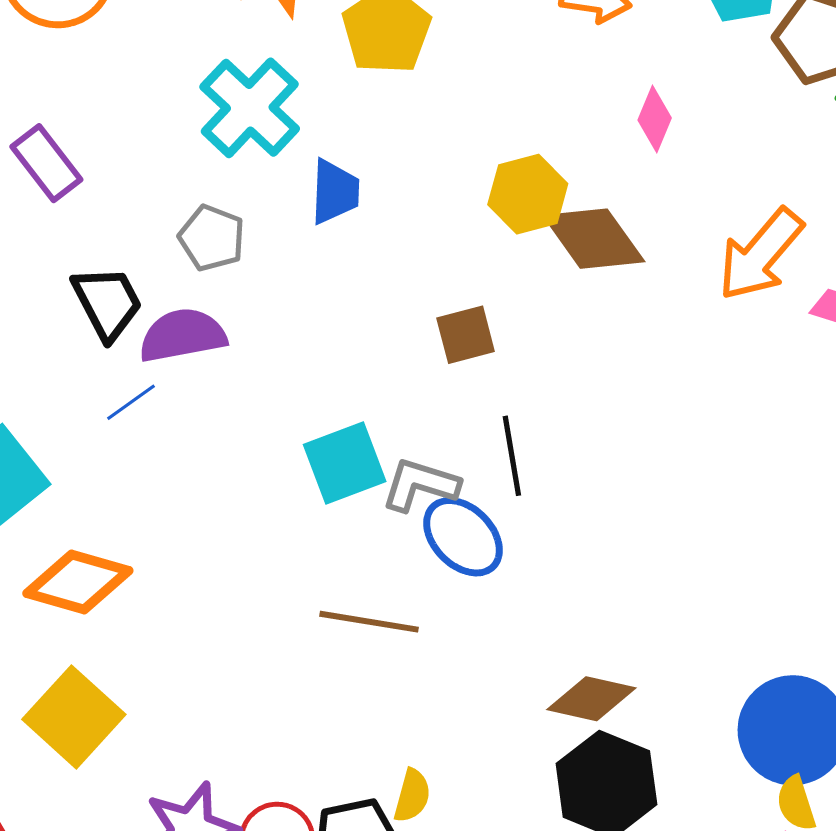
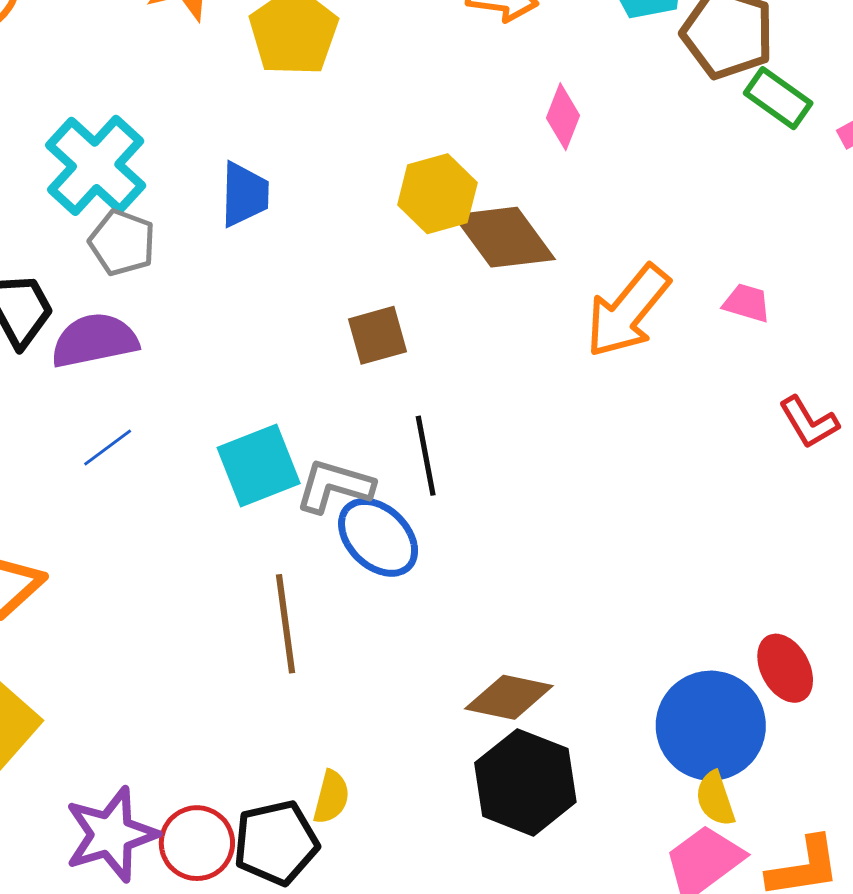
cyan cross: (250, 108) -> (96, 165), moved
orange arrow: (761, 254) -> (628, 311), moved
blue line: (131, 402) -> (108, 447), moved
brown line: (369, 622) -> (285, 624), turned 74

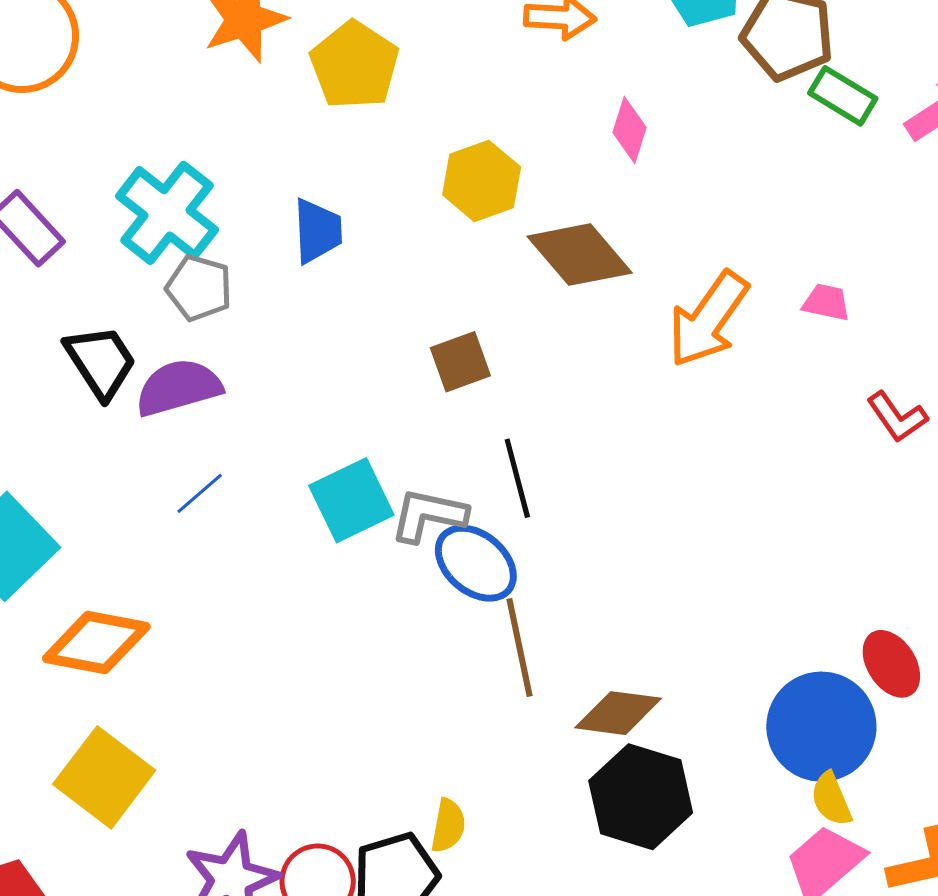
yellow hexagon: (437, 194) -> (482, 181), moved
brown line: (285, 624) -> (520, 647), moved

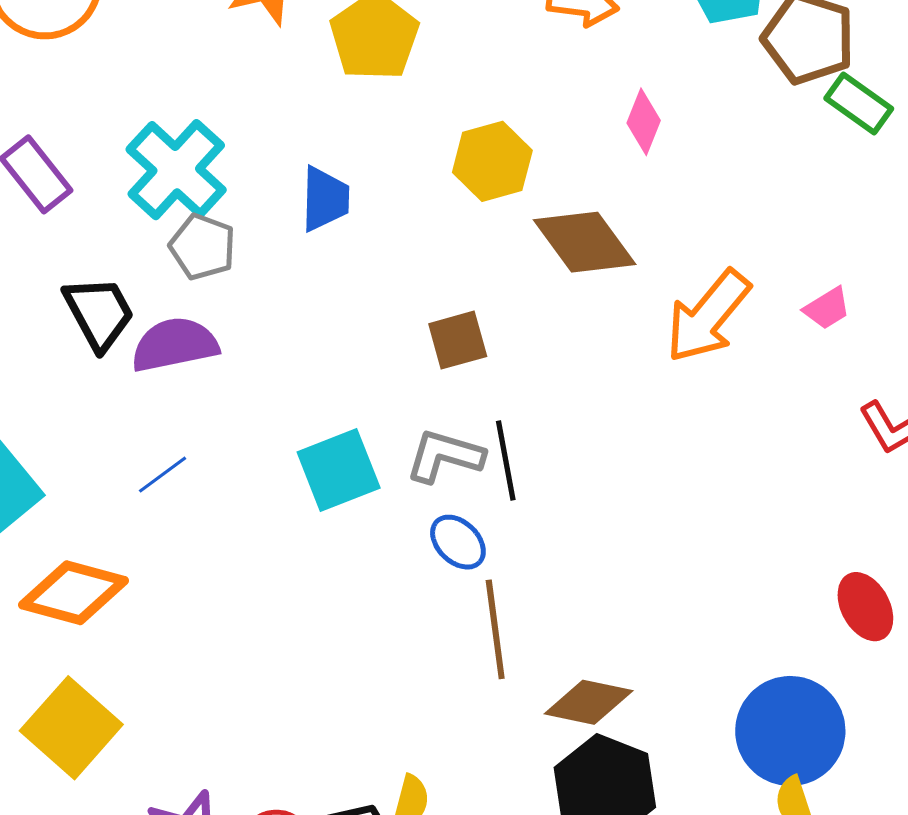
pink trapezoid: (826, 302) -> (827, 308), turned 132
blue line: (200, 493) -> (163, 475), moved
gray L-shape: (429, 515) -> (445, 456), moved
blue ellipse: (476, 563) -> (458, 542), size x0.7
red ellipse: (891, 664) -> (865, 607), moved

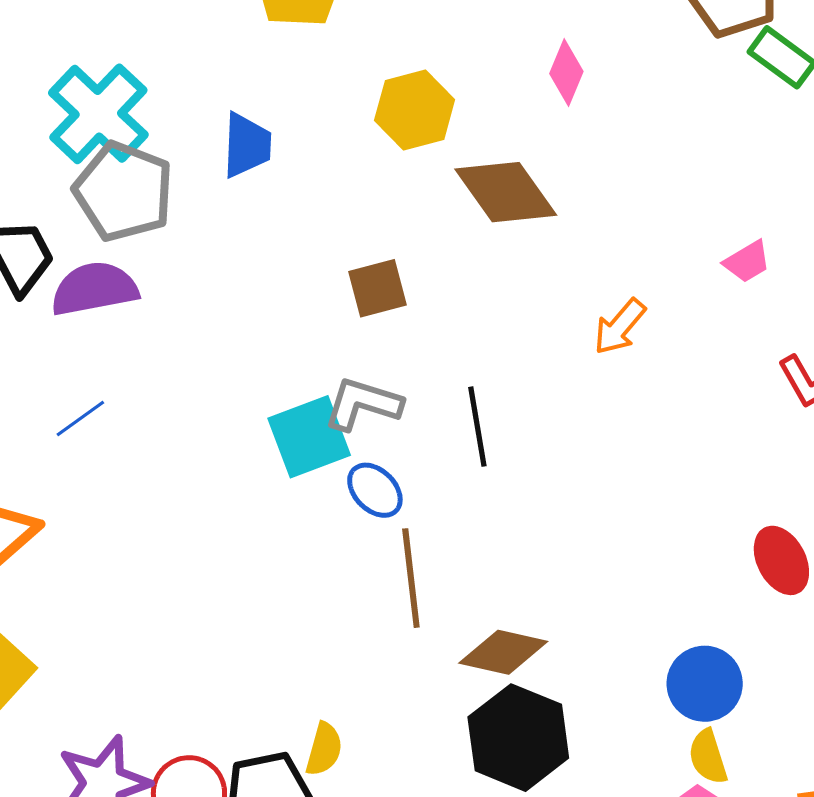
gray pentagon: (203, 247) -> (124, 191), size x1.5
orange arrow: (708, 316) -> (620, 327), moved, size x0.6
black line: (506, 461) -> (477, 427), moved
cyan square: (339, 470) -> (309, 437), moved
blue circle: (790, 731) -> (705, 684), size x0.7

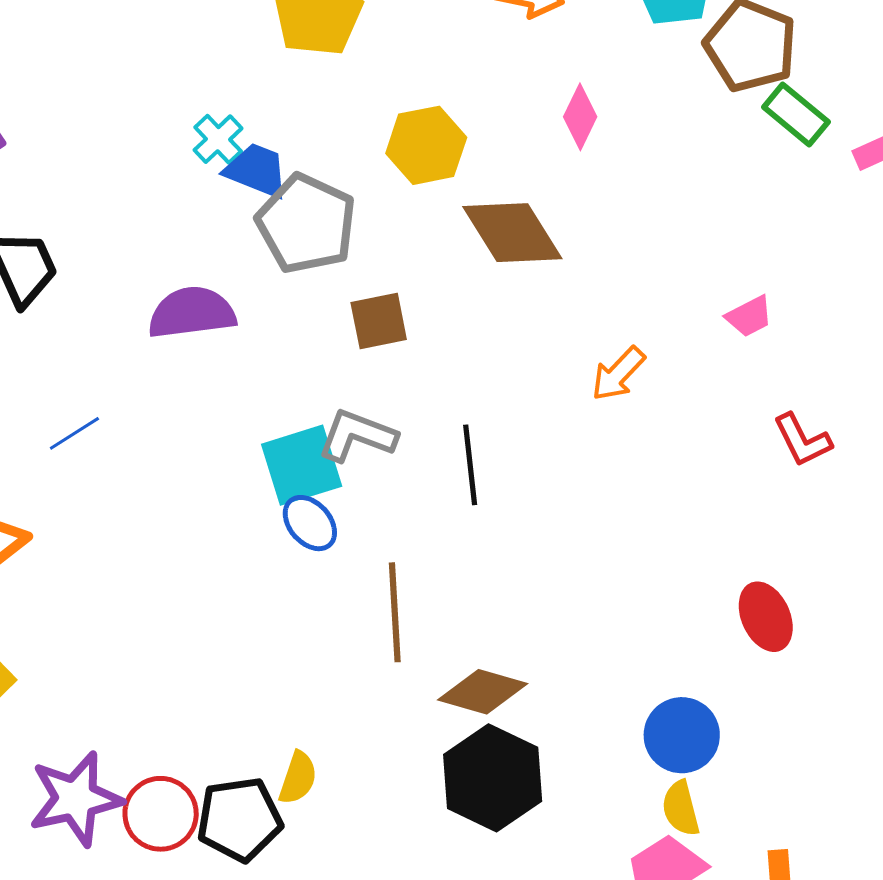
cyan cross: (98, 114) -> (218, 139), moved, size x0.5
blue trapezoid: (247, 145) -> (257, 170), turned -74
gray pentagon: (124, 191) -> (306, 224), moved
purple semicircle: (94, 289) -> (192, 313), moved
blue ellipse: (375, 490) -> (310, 523), moved

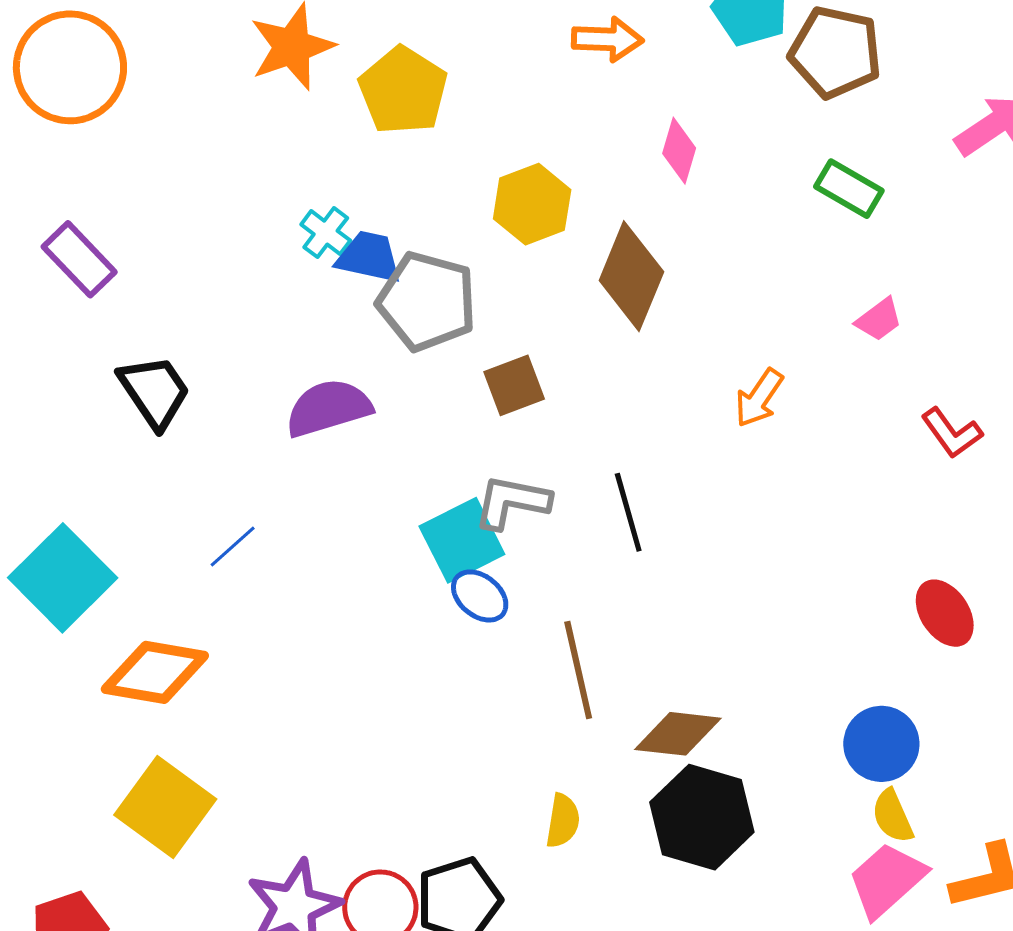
green rectangle: (796, 114) -> (849, 189), moved
brown diamond: (512, 233) -> (631, 276), turned 64
yellow semicircle: (298, 778) -> (563, 821), moved

